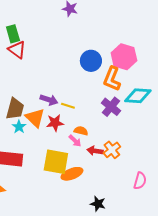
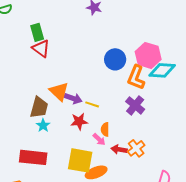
cyan diamond: (138, 96) -> (162, 70), moved
orange triangle: (35, 118) -> (59, 91), moved
orange semicircle: (81, 131) -> (105, 129), turned -104

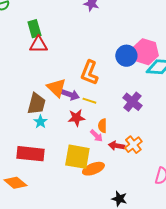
red triangle: (41, 48) -> (38, 45), turned -36
blue circle: (115, 59) -> (126, 56), moved
orange L-shape: (136, 77) -> (89, 73), moved

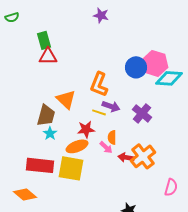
purple arrow: (70, 95) -> (111, 106), moved
orange cross: (133, 145) -> (143, 156), size x1.4
yellow square: (77, 157) -> (71, 168), moved
orange ellipse: (93, 169) -> (77, 146), moved

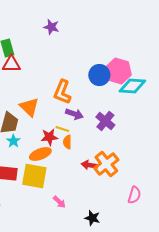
purple star: (101, 15) -> (51, 27), moved
yellow line: (99, 112) -> (62, 129), moved
orange semicircle: (112, 137) -> (67, 142), moved
pink arrow: (106, 147) -> (59, 202), moved

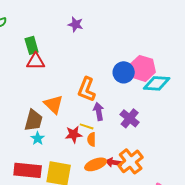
purple arrow: (74, 114) -> (99, 111), turned -120
orange ellipse: (40, 154) -> (96, 164), moved

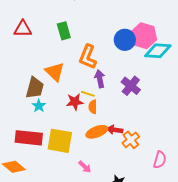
green rectangle: (32, 45) -> (64, 31), moved
red triangle: (36, 61) -> (23, 29), moved
orange cross: (131, 161) -> (131, 140), moved, size x0.7

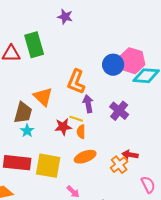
green rectangle: (64, 31) -> (34, 45), moved, size x1.4
red arrow: (115, 130) -> (130, 155), moved
pink semicircle: (160, 160) -> (148, 185), turned -42

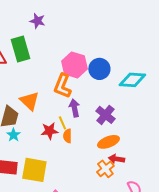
purple star: (65, 17) -> (37, 21), moved
pink hexagon: (132, 61) -> (74, 65), moved
yellow line: (76, 119) -> (62, 123), turned 48
orange ellipse: (85, 157) -> (108, 142), moved

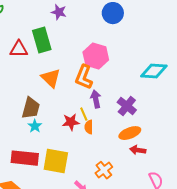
blue circle: (99, 69) -> (113, 13), moved
orange triangle: (29, 101) -> (51, 78), moved
orange cross: (105, 169) -> (104, 170), moved

